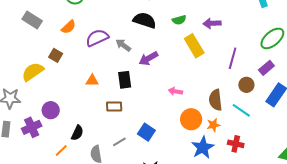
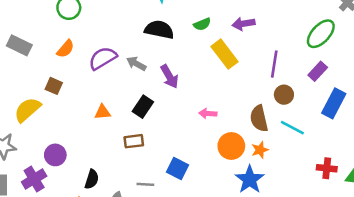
purple arrow: (148, 58) -> (169, 77), turned -84
black rectangle: (125, 80) -> (143, 107), turned 48
brown circle: (246, 85) -> (284, 95), moved
gray line: (119, 142) -> (145, 184), turned 40
red cross: (236, 144) -> (327, 168), moved

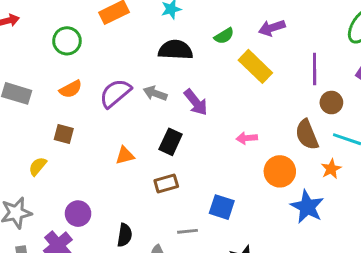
orange semicircle: (66, 49) -> (71, 89), turned 30
yellow semicircle: (27, 110) -> (38, 166), size x0.6
orange star: (260, 150) -> (331, 169), moved

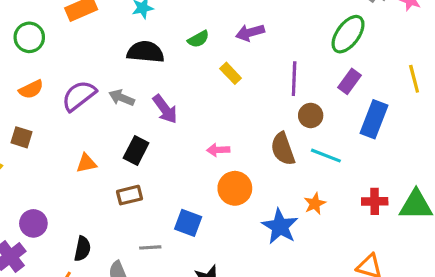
yellow rectangle: (255, 66) -> (231, 73), size x0.6
orange star: (331, 169) -> (315, 204), moved
orange circle: (280, 171) -> (235, 188), moved

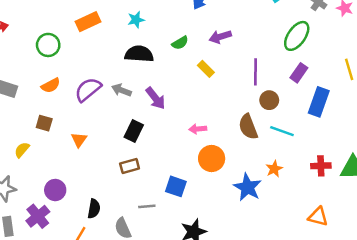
orange triangle: (86, 163) -> (79, 140), moved, turned -42

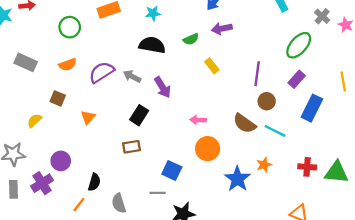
purple arrow: (220, 37) -> (222, 29), moved
brown semicircle: (248, 127) -> (245, 123), turned -40
gray line: (147, 206) -> (158, 193), moved

